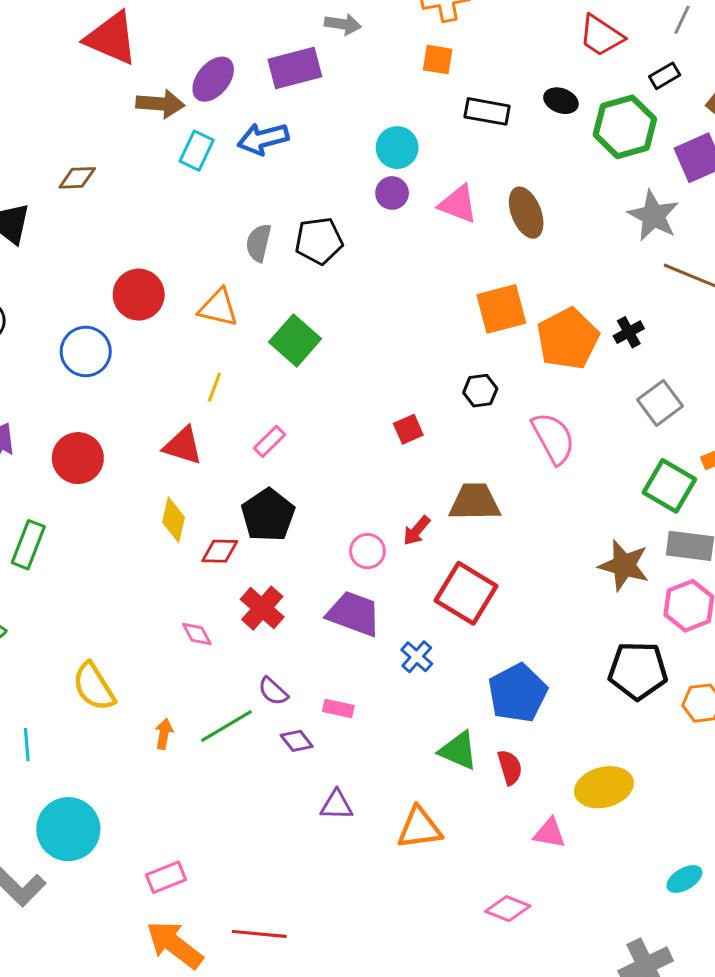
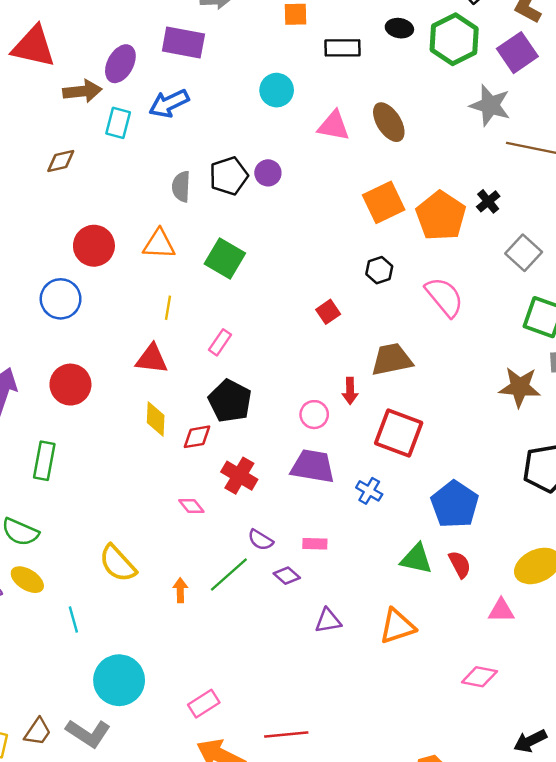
purple rectangle: (295, 68) -> (183, 42), turned 36
brown diamond: (77, 178) -> (61, 161), moved
purple circle: (392, 193) -> (268, 173), moved
red arrow: (417, 531) -> (350, 391), turned -30

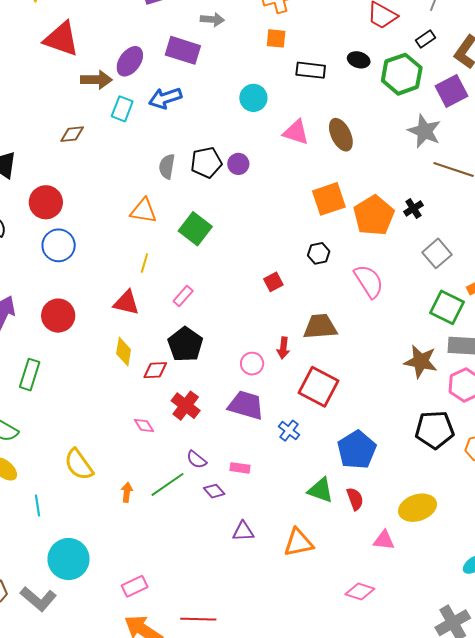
red circle: (94, 246) -> (46, 202), moved

